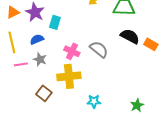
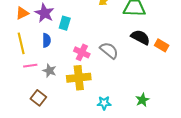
blue semicircle: (37, 39) -> (46, 40), turned 112
gray star: (40, 59) -> (49, 71), moved
brown square: (44, 93) -> (38, 98), moved
green star: (137, 105) -> (142, 100), moved

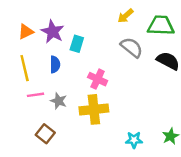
gray semicircle: (109, 50) -> (132, 47), moved
cyan star: (104, 103) -> (134, 140), moved

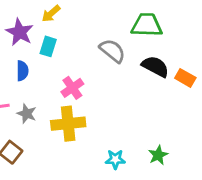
yellow arrow: (125, 16) -> (51, 14), moved
pink cross: (98, 79) -> (72, 88), turned 30

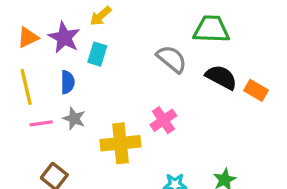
pink cross: (72, 88) -> (163, 120), moved
gray star: (27, 114) -> (74, 119), moved

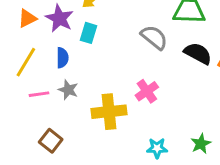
yellow line: (26, 87) -> (26, 62), turned 44

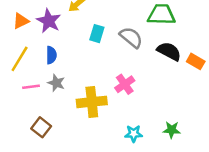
cyan rectangle: (89, 33) -> (97, 34), moved
green star: (201, 144) -> (172, 130), turned 30

